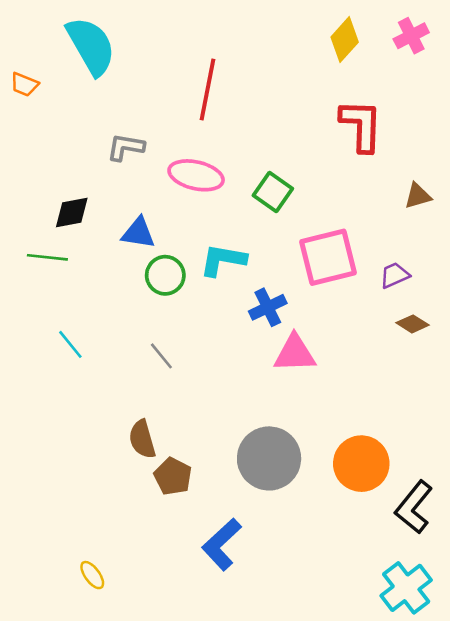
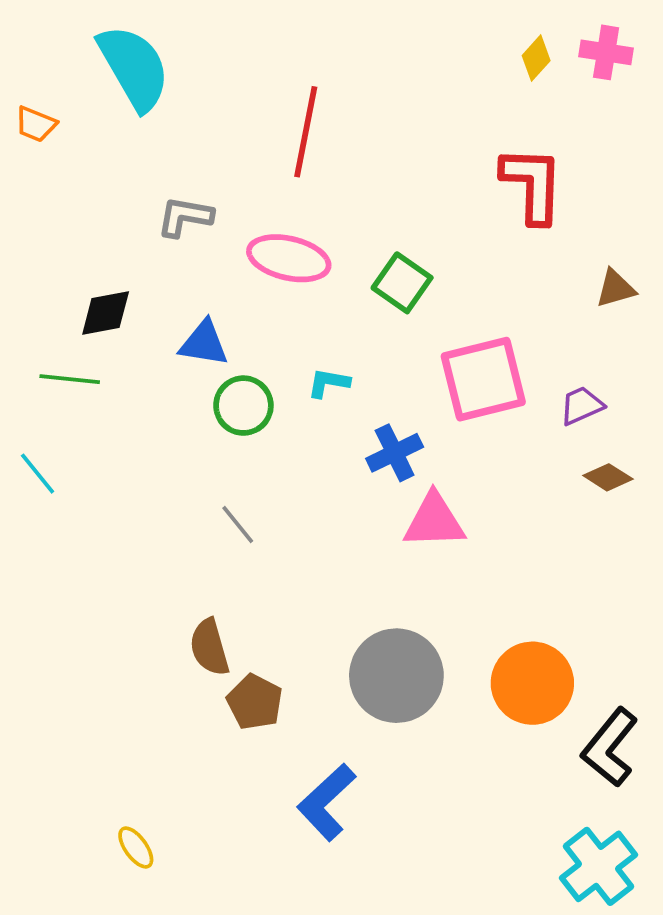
pink cross: (411, 36) -> (606, 52), turned 36
yellow diamond: (345, 40) -> (536, 58), moved, size x0.7
cyan L-shape: (223, 260) -> (328, 383), size x0.6
cyan line: (70, 344) -> (38, 474), moved

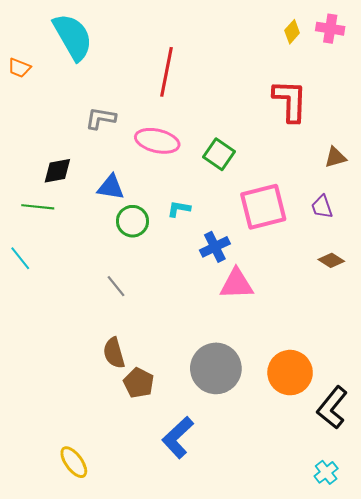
purple trapezoid: (581, 406) -> (322, 207), moved, turned -85
gray line: (238, 525) -> (116, 286), moved
yellow ellipse: (136, 847) -> (74, 462), size x1.4
cyan cross: (598, 866) -> (326, 472), size x0.6

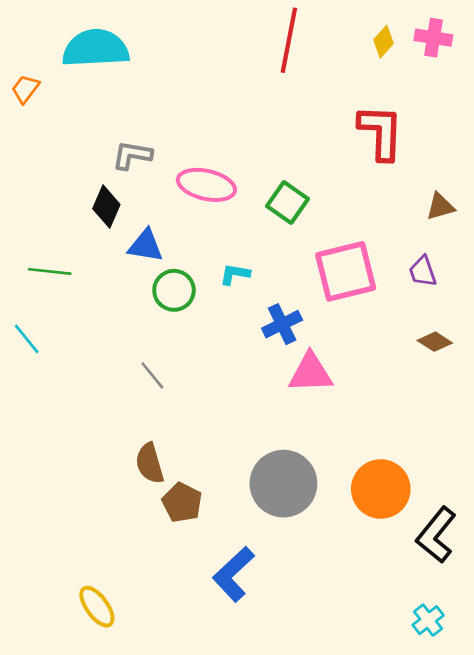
cyan semicircle: (73, 37) -> (96, 48), turned -63
orange trapezoid: (19, 68) -> (25, 89), turned 105
red line: (166, 72) -> (289, 40), moved
black diamond: (57, 171) -> (106, 207), moved, turned -56

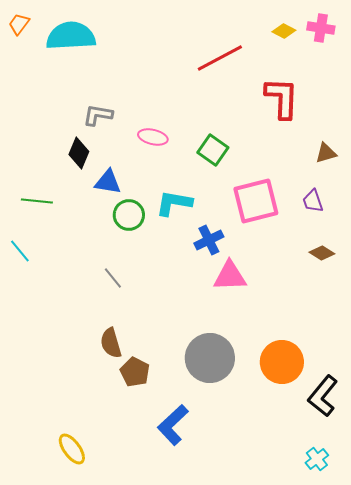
red line: (289, 40) -> (220, 58), moved, turned 51
yellow diamond: (383, 42) -> (284, 31), turned 75
orange trapezoid: (25, 89) -> (19, 24), moved
pink ellipse: (206, 185) -> (153, 137), size x0.7
cyan L-shape: (235, 274) -> (174, 203), size x1.6

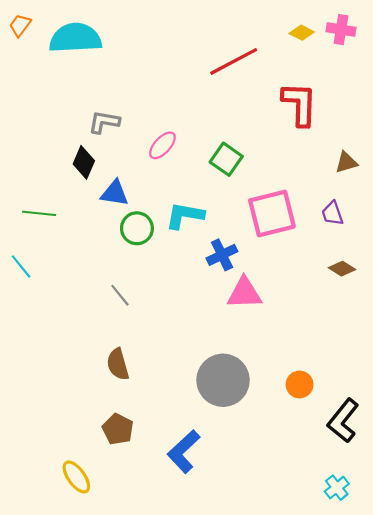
pink ellipse: (153, 137) -> (162, 145), turned -60
orange circle: (282, 362) -> (300, 385), size x0.6
brown pentagon: (135, 372) -> (118, 429), moved

